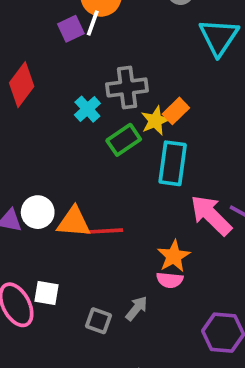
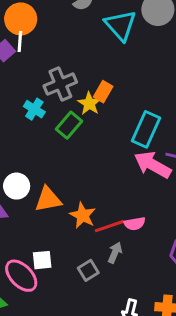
cyan rectangle: (173, 163) -> (146, 129), moved, turned 32
white circle: (38, 212) -> (17, 186), moved
red line: (104, 231) -> (109, 226), moved
orange star: (174, 256) -> (83, 215), moved
gray square: (98, 321) -> (88, 270), turned -36

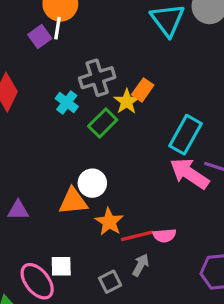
white circle: (17, 186) -> (92, 183), moved

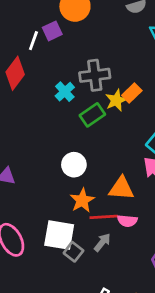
white line: (57, 28) -> (33, 41), moved
orange triangle: (73, 201) -> (121, 188), moved
white square: (61, 266) -> (59, 235), moved, size x1.6
gray square: (110, 282) -> (73, 252), turned -36

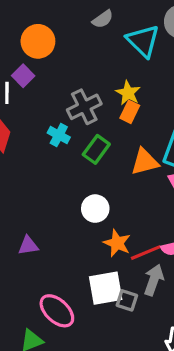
yellow star: (116, 100) -> (128, 93), moved
orange triangle: (121, 188) -> (145, 162), moved
gray arrow: (102, 242) -> (154, 280), size x1.4

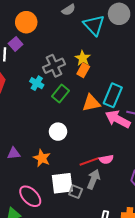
orange star: (117, 243) -> (42, 158), moved

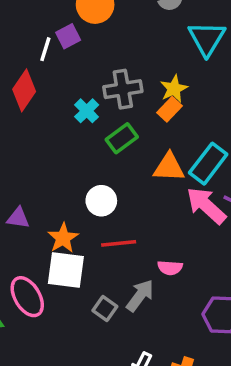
red line: (89, 161) -> (119, 243), moved
white square: (62, 183) -> (66, 270), moved

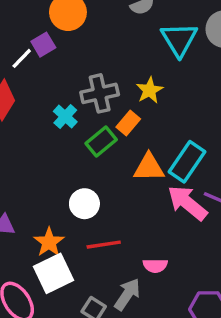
white line: (45, 49) -> (22, 58), turned 30
orange rectangle: (169, 109) -> (128, 123), moved
white square: (66, 270) -> (53, 273), turned -30

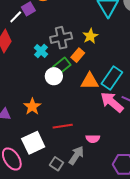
white circle: (84, 204) -> (54, 76), moved
orange star: (49, 242) -> (32, 107), moved

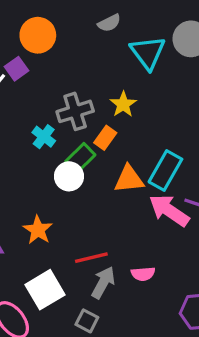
gray arrow: (76, 155) -> (103, 283), moved

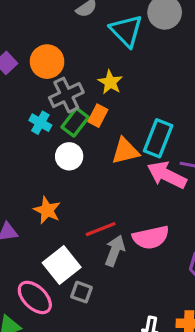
orange circle: (38, 35) -> (47, 62), moved
green rectangle: (80, 158) -> (75, 122), moved
pink semicircle: (143, 274) -> (151, 237), size x1.6
gray square: (87, 321) -> (81, 292), moved

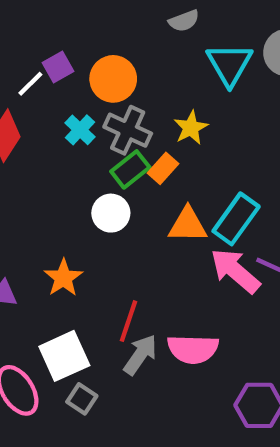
gray cross: (66, 95) -> (128, 130), turned 36
cyan cross: (40, 123) -> (80, 130), moved
red line: (101, 229) -> (128, 321), turned -64

